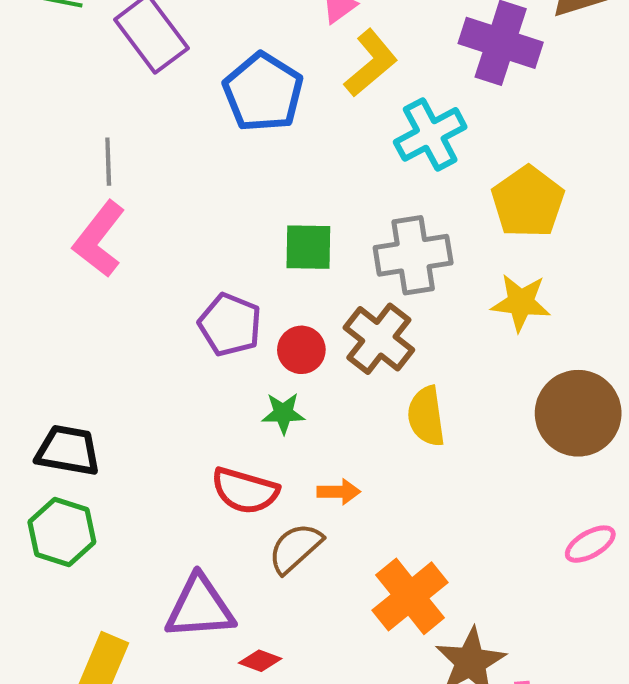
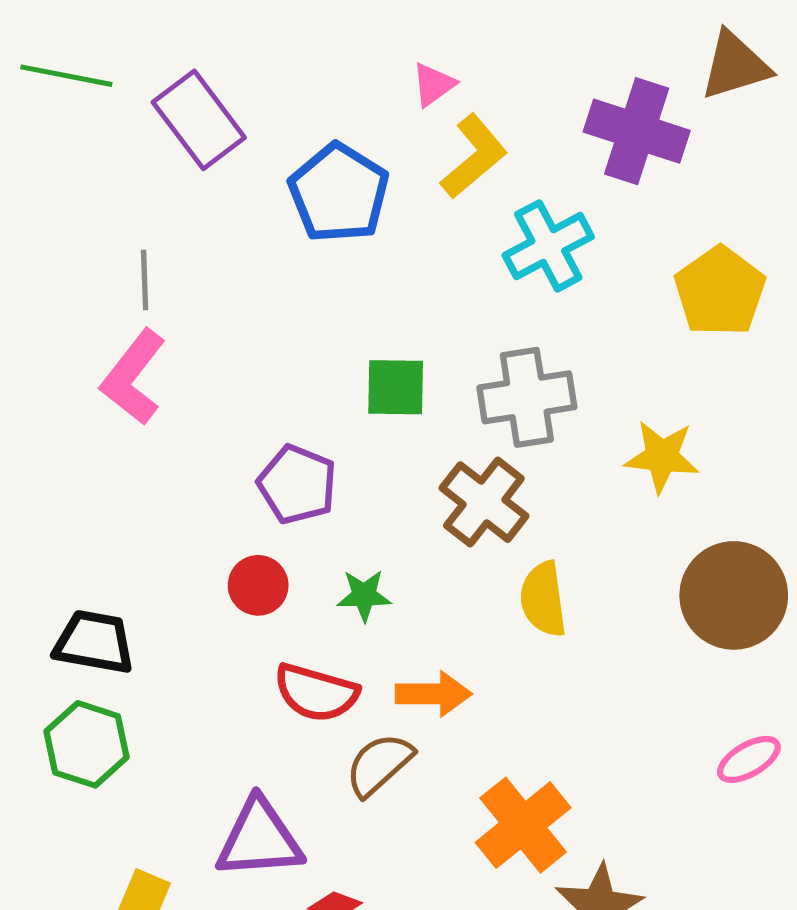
yellow pentagon: (528, 202) -> (720, 291), moved
red circle: (301, 350) -> (258, 585), moved
orange arrow: (339, 492) -> (433, 694), size x1.4

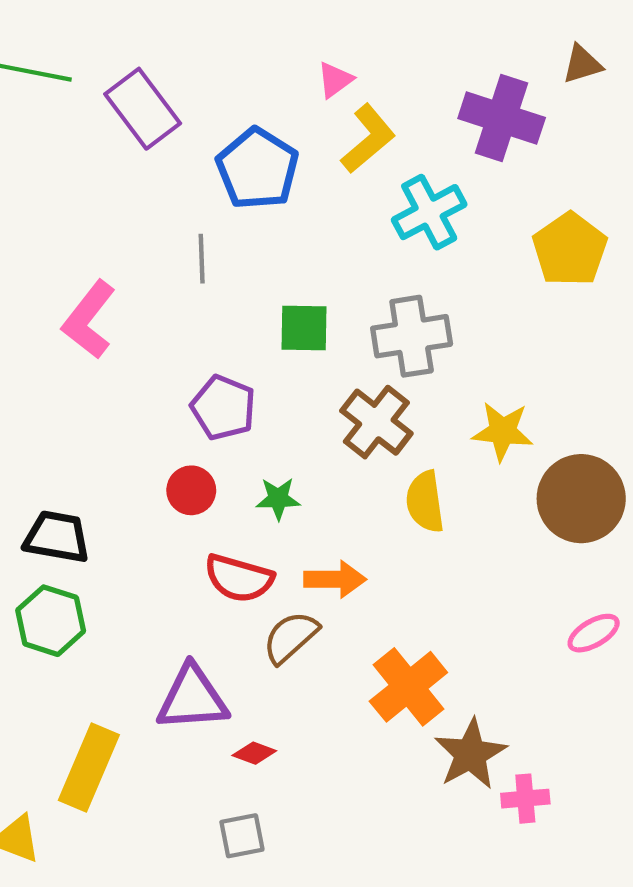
brown triangle: (735, 66) -> (582, 64), size x0.7
gray line: (145, 280) -> (202, 259), moved
yellow star: (662, 457) -> (503, 431), moved

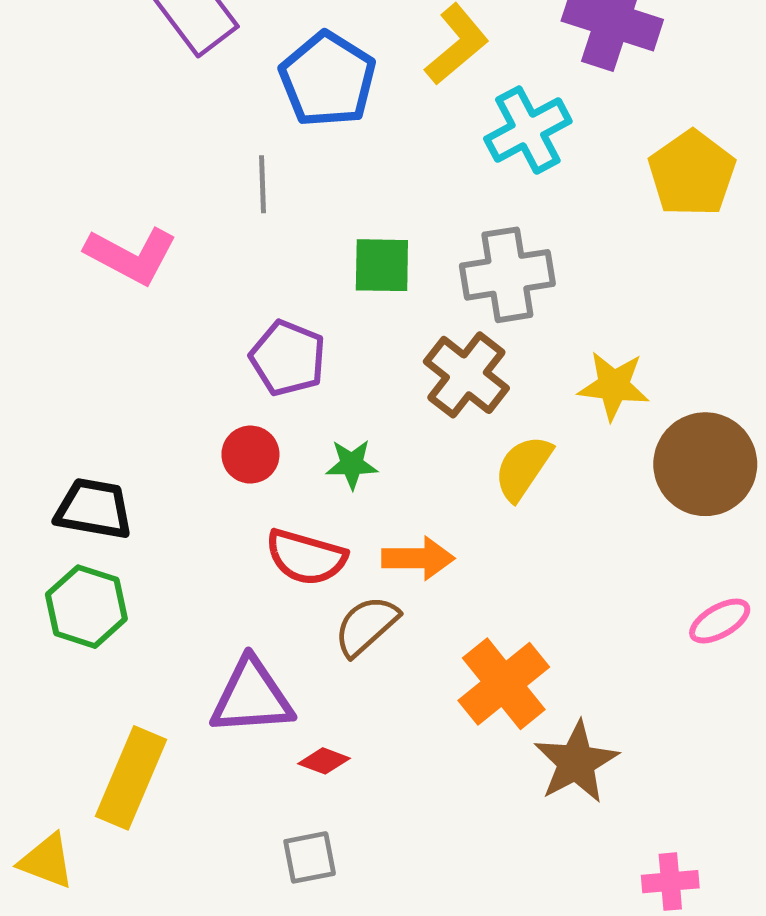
pink L-shape: (89, 320) -> (131, 255), turned -100
yellow semicircle: (425, 502) -> (523, 468), turned 42
pink cross: (525, 799) -> (670, 882), moved

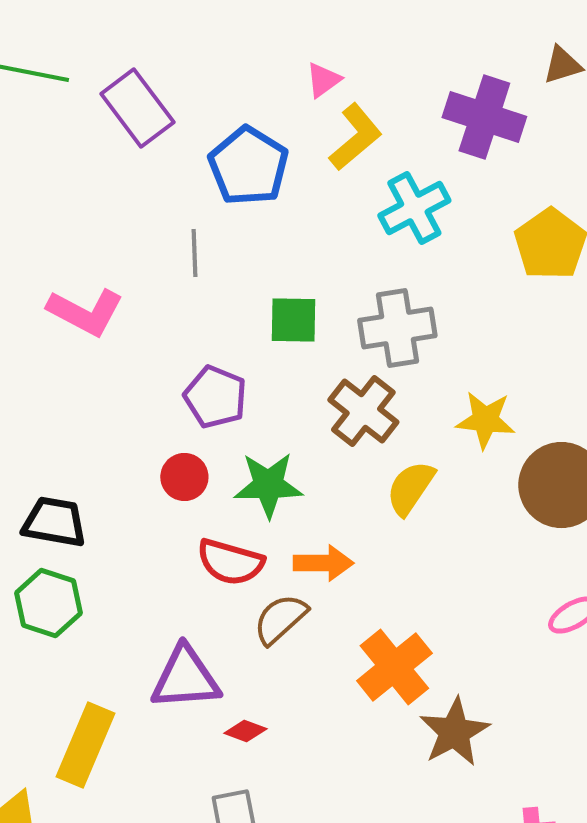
green star: (352, 464) -> (268, 485), size x1.6

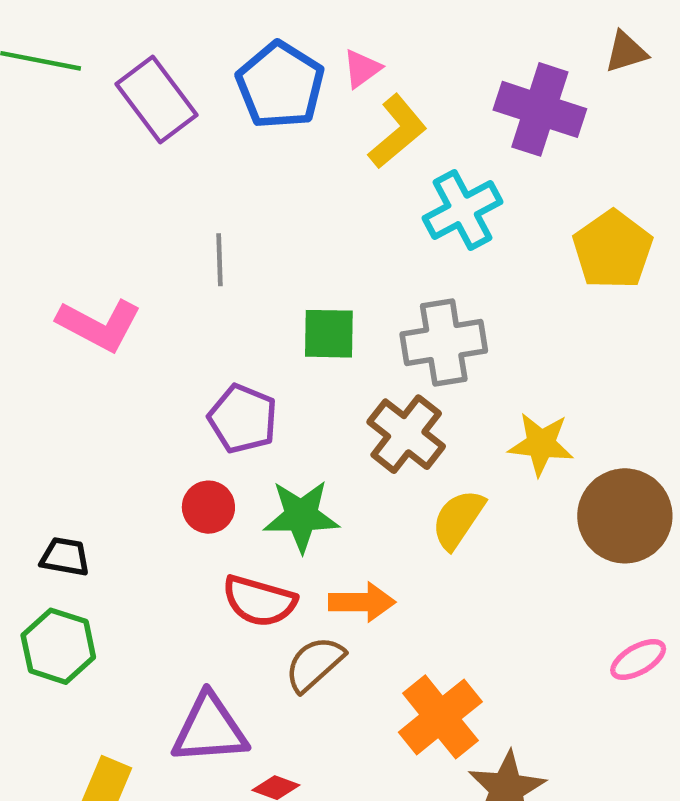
blue pentagon: (248, 166) -> (280, 85), moved
black trapezoid: (54, 522) -> (65, 557), size x0.7

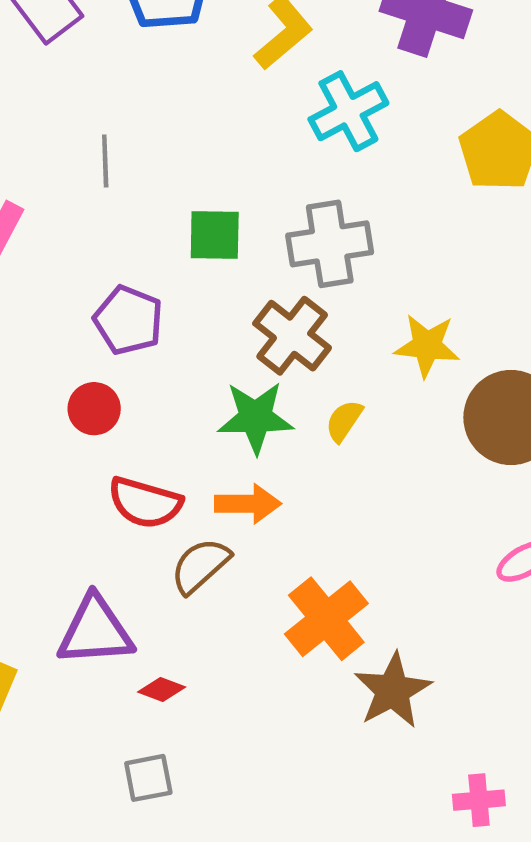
green star: (301, 516) -> (256, 417), moved
yellow semicircle: (458, 519) -> (344, 421), size x0.7

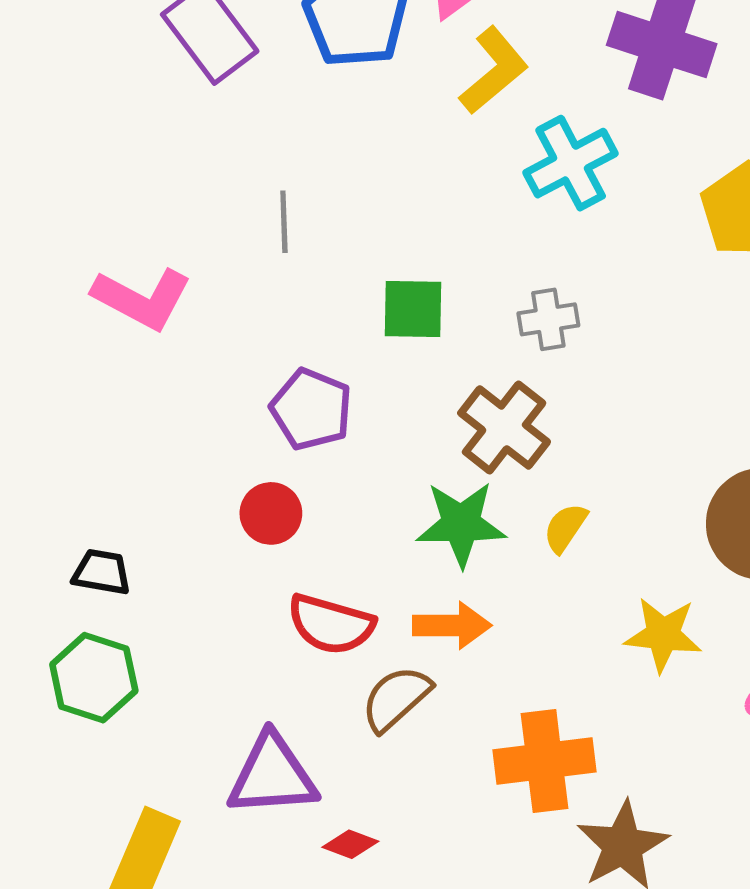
gray cross: (330, 244) -> (548, 319), size x0.6
yellow star: (427, 346) -> (663, 635), moved
orange cross: (326, 619) -> (544, 761), turned 32

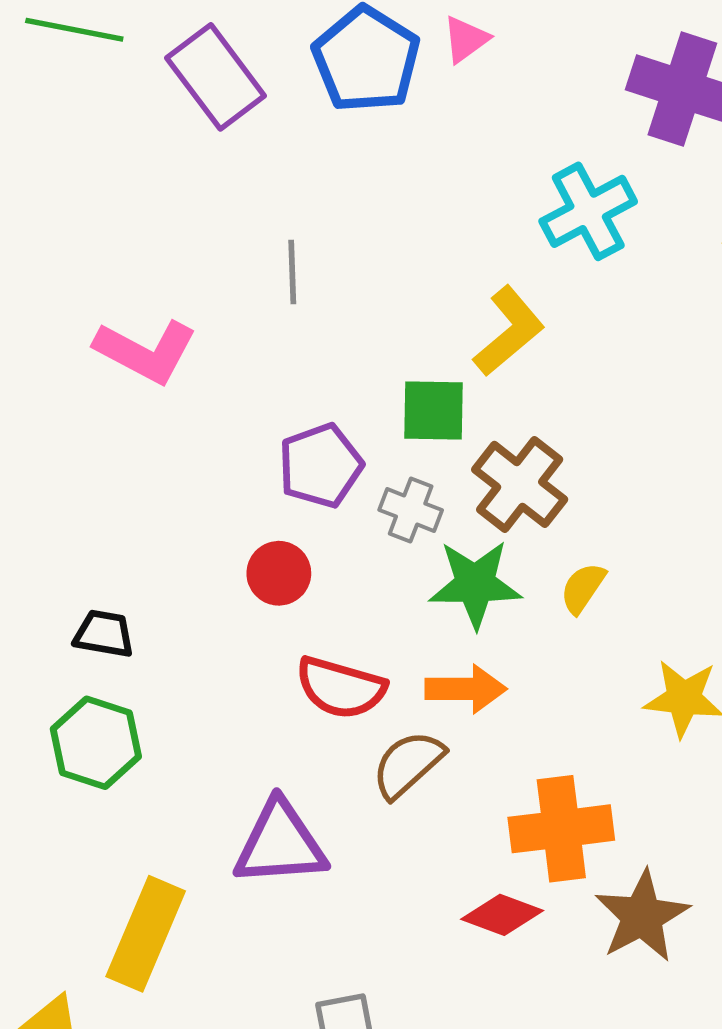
yellow L-shape: (494, 71) -> (509, 331), moved
green square: (413, 309) -> (434, 410), moved
gray cross: (548, 319) -> (411, 510), moved, turned 30
purple pentagon: (311, 409) -> (321, 466), turned 30
red diamond: (350, 844) -> (502, 915), moved, size x1.4

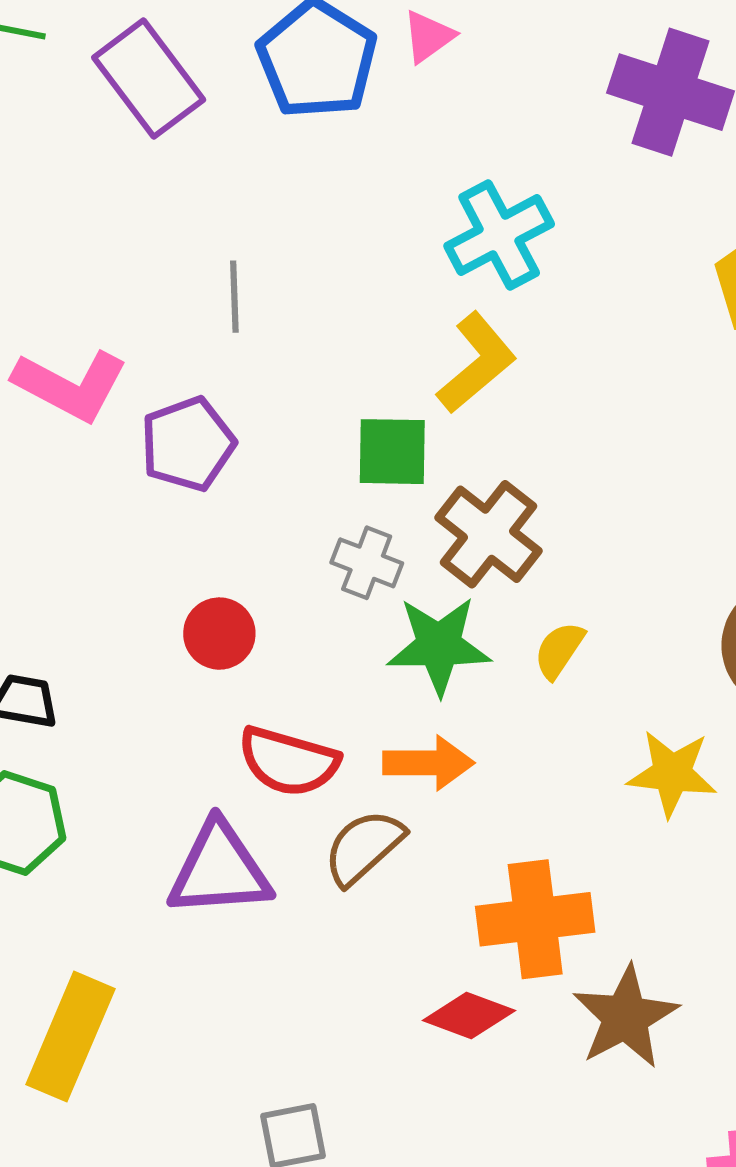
cyan cross: (588, 211) -> (499, 235), moved
purple pentagon: (321, 466) -> (188, 444), moved
purple triangle: (280, 844) -> (219, 870), moved

